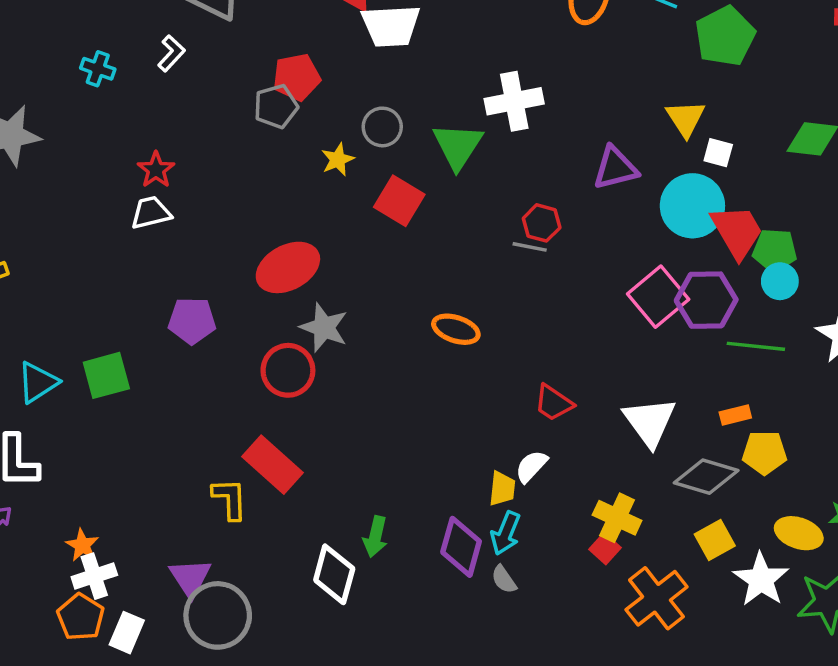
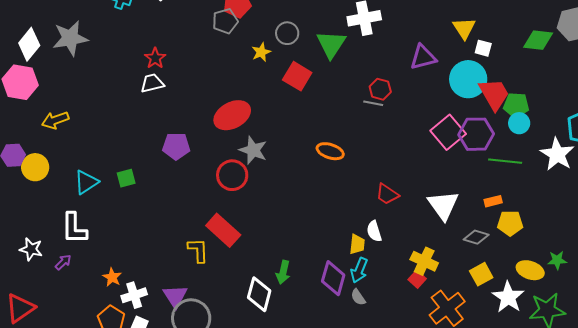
green square: (106, 375) -> (126, 178), size x0.7
white semicircle: (531, 466) -> (374, 231), turned -60
gray diamond: (706, 477) -> (476, 237), size x0.7
white cross: (94, 576) -> (134, 295), moved

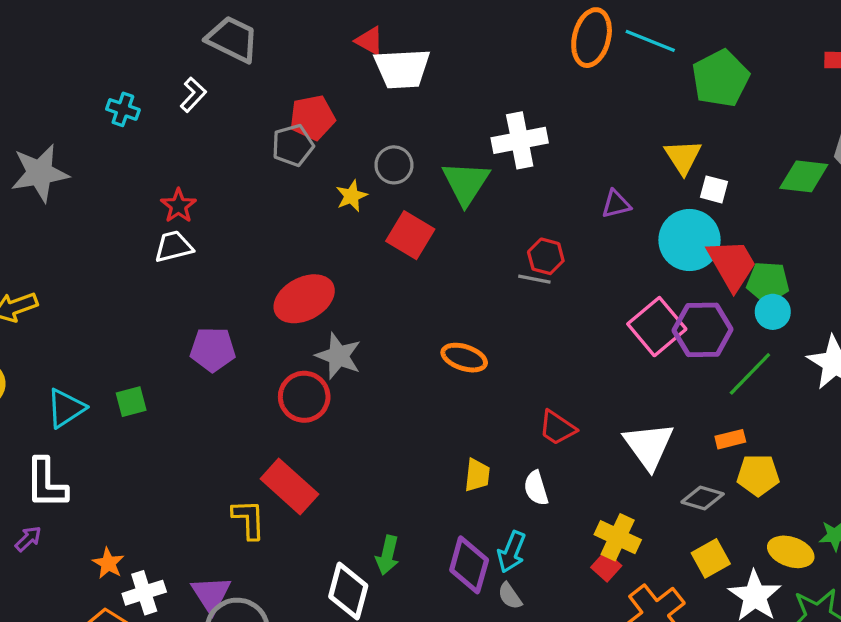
purple triangle: (423, 57) -> (616, 204), size x0.7
green line: (505, 161) -> (750, 374), turned -52
yellow trapezoid: (357, 244) -> (477, 475), moved

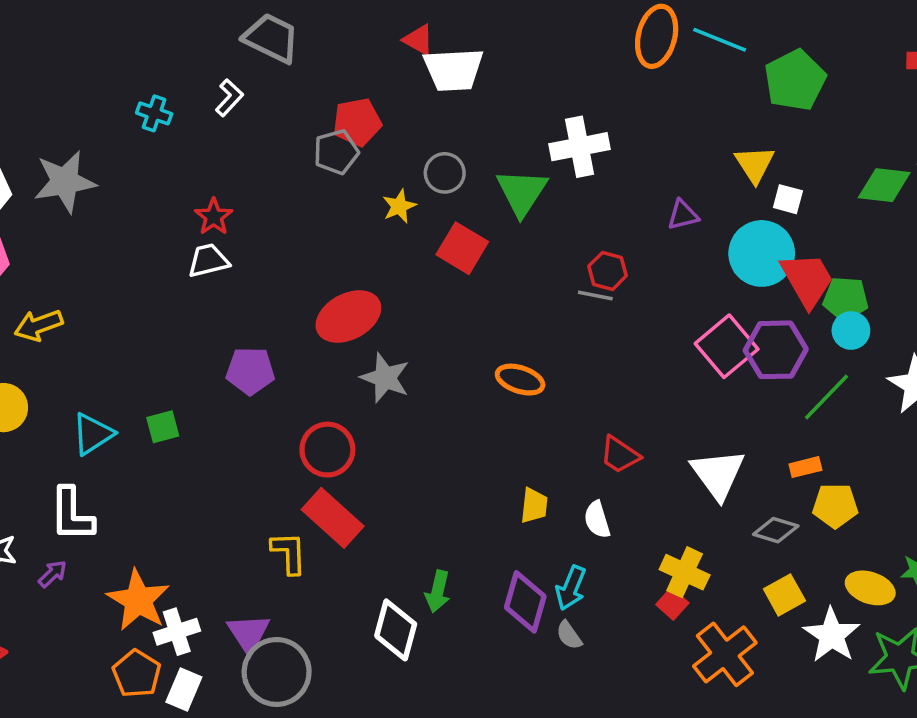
red circle: (304, 397) -> (327, 450), moved
orange star: (108, 563) -> (138, 600), size x1.8

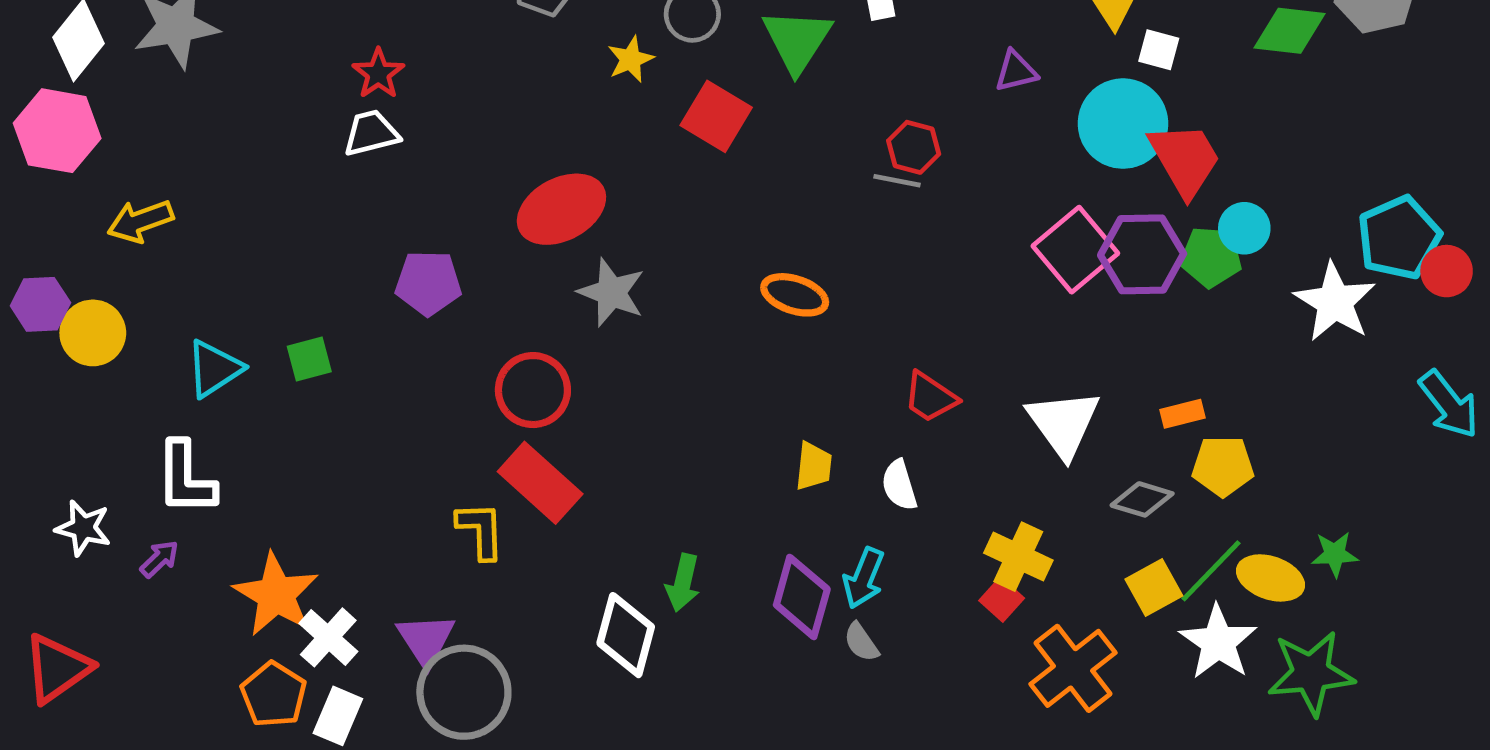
green pentagon: (846, 299) -> (1211, 257), moved
green line: (826, 397) -> (1211, 571), moved
white cross: (177, 632) -> (328, 637), turned -30

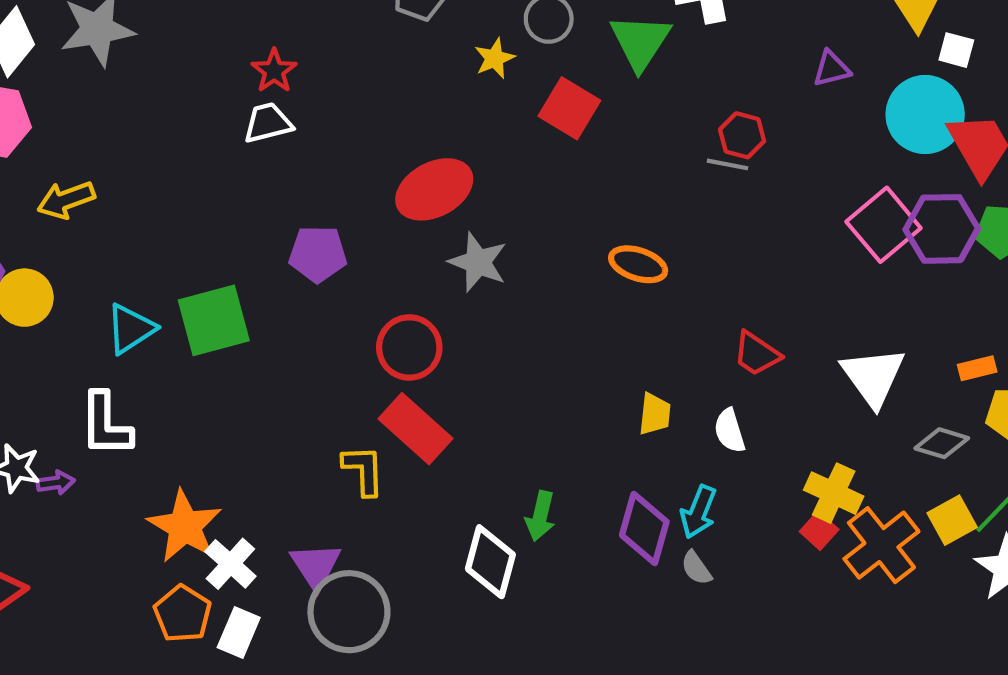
green square: (309, 359) -> (214, 320), size x1.8
purple arrow: (159, 559) -> (56, 483), moved, turned 36
orange cross: (1073, 668) -> (881, 545), moved

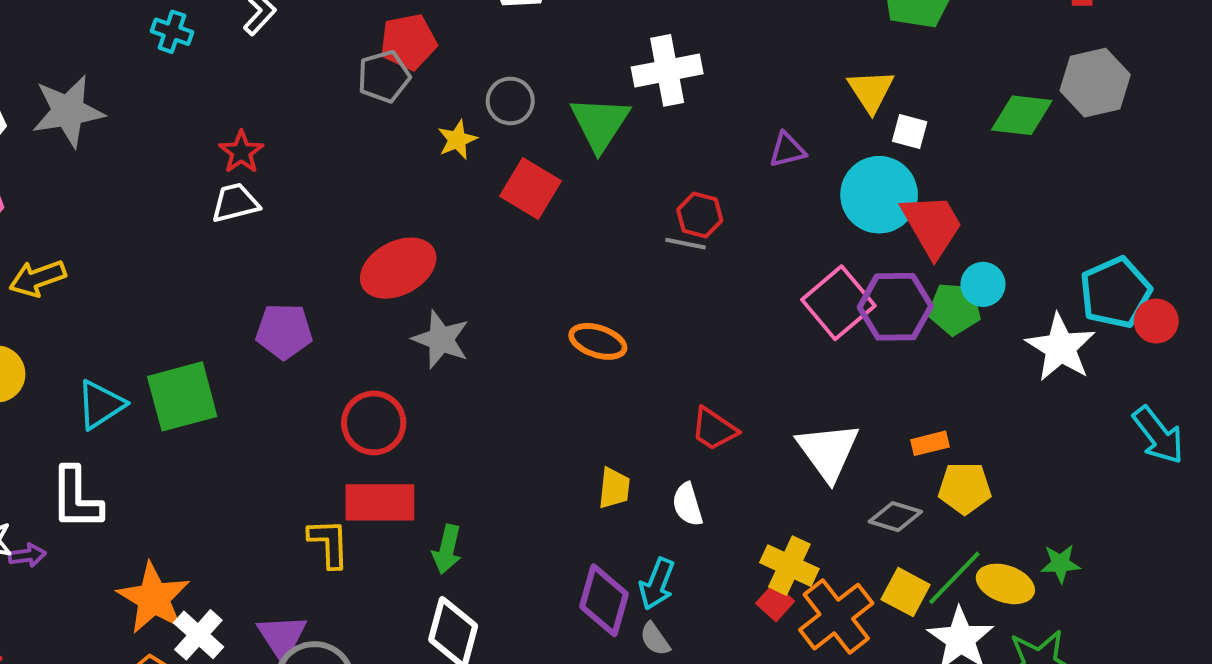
red rectangle: (416, 429) -> (380, 502), turned -42
green arrow: (540, 516) -> (447, 549), moved
yellow square: (952, 520) -> (906, 592), turned -33

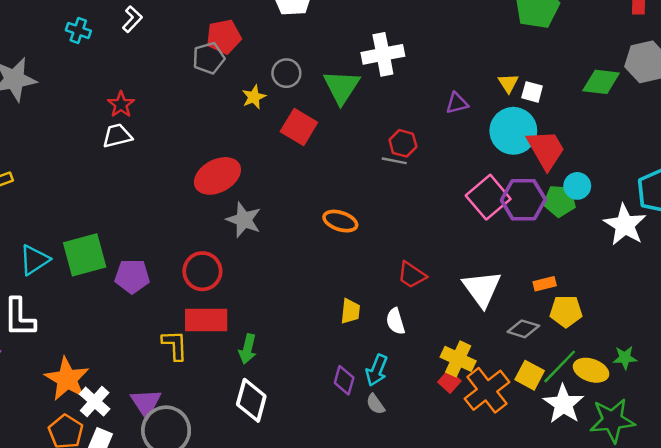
yellow triangle: (871, 91) -> (508, 83), moved, size x0.7
purple pentagon: (284, 331) -> (132, 276), moved
purple diamond: (604, 600) -> (344, 380), size x0.7

